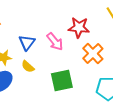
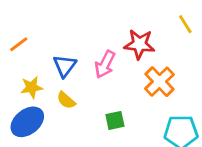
pink arrow: (55, 42) -> (105, 64), turned 66
green square: (62, 81) -> (115, 120), size x0.6

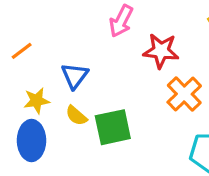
pink arrow: (105, 64) -> (121, 21), moved
green square: (115, 120) -> (113, 127), moved, size x1.6
blue ellipse: (27, 122) -> (31, 140), turned -52

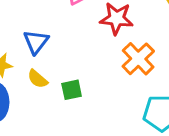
green square: (113, 127) -> (72, 90), size x0.6

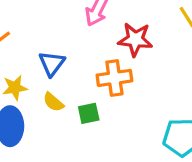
orange cross: (138, 59) -> (114, 78), moved, turned 36

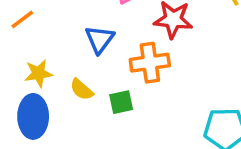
blue triangle: (52, 64) -> (100, 39), moved

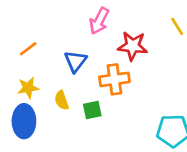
orange line: (22, 19) -> (28, 49), moved
yellow semicircle: (82, 90) -> (62, 100), turned 30

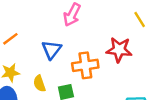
red star: (133, 46) -> (119, 50), moved

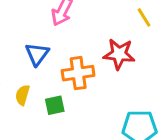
yellow semicircle: (39, 84) -> (22, 95), turned 35

